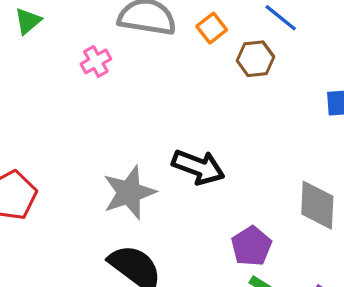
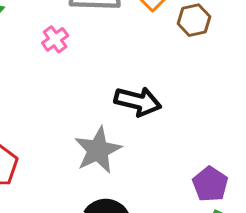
black arrow: (198, 167) -> (138, 101), moved

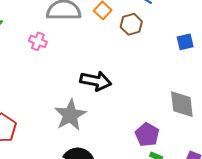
pink cross: (55, 39) -> (38, 41), turned -30

